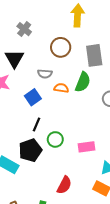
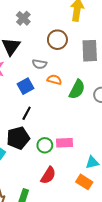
green semicircle: (83, 82) -> (77, 89), moved
green circle: (55, 139) -> (45, 145), moved
pink rectangle: (87, 147) -> (64, 143), moved

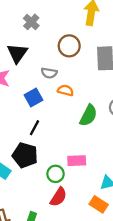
green semicircle: (77, 89) -> (88, 115), moved
black pentagon: (18, 138) -> (25, 155), turned 30
green circle: (45, 145) -> (56, 174), moved

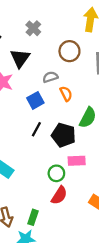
gray semicircle: (49, 73) -> (50, 77), turned 152
orange semicircle: (66, 90) -> (66, 94), turned 48
black pentagon: (25, 155) -> (64, 135), moved

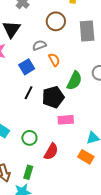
black pentagon: (64, 135) -> (53, 97), turned -30
green circle: (56, 173) -> (29, 138), moved

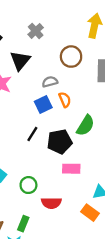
blue square: (27, 67) -> (43, 104), moved
red semicircle: (51, 152) -> (51, 203), turned 54

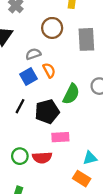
red semicircle: (51, 203) -> (42, 158), moved

